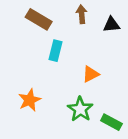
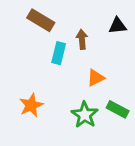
brown arrow: (82, 14) -> (82, 39), moved
green rectangle: (111, 122) -> (118, 109), moved

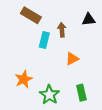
green rectangle: (118, 109) -> (81, 93), moved, turned 49
green star: (85, 115) -> (49, 95), moved

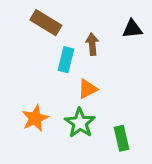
orange triangle: (72, 59) -> (88, 89), moved
green star: (49, 95) -> (80, 123), moved

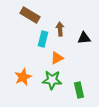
black triangle: (132, 29) -> (84, 38), moved
green star: (80, 123) -> (52, 80), turned -30

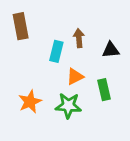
brown rectangle: (30, 15) -> (21, 26), moved, turned 48
green rectangle: (79, 90) -> (104, 90), moved

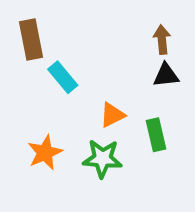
brown arrow: (79, 38) -> (162, 40), moved
cyan rectangle: (56, 51) -> (63, 77), moved, turned -54

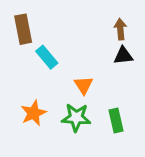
orange triangle: (112, 115) -> (84, 85), turned -36
green rectangle: (156, 135) -> (116, 120), moved

